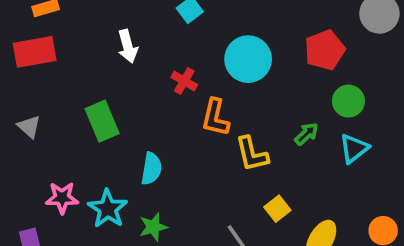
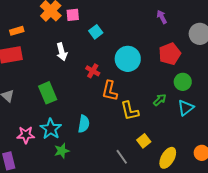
cyan semicircle: (151, 169) -> (84, 124), moved
cyan star: (108, 209) -> (51, 129), moved
green star: (153, 227) -> (62, 151), moved

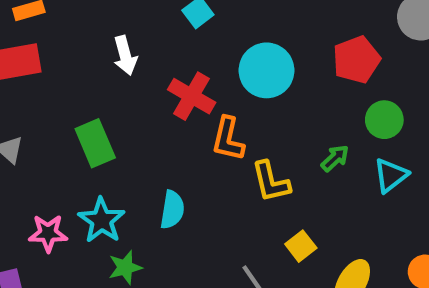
red cross: (93, 71) -> (192, 96), size x1.5

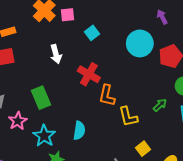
cyan circle: (267, 70) -> (140, 43), moved
pink star: (48, 233) -> (18, 121), moved, turned -30

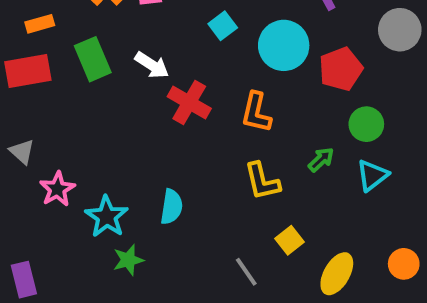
cyan square: (92, 33) -> (223, 26), moved
white arrow: (56, 54) -> (152, 65), moved, turned -42
orange L-shape: (107, 95) -> (256, 112), moved
green rectangle: (41, 98) -> (93, 59), moved

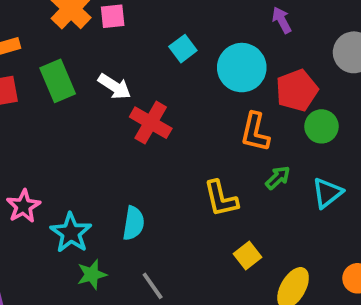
orange L-shape: (256, 112) -> (255, 132), moved
green circle: (366, 124) -> (322, 126), moved
gray line: (246, 272) -> (153, 286), moved

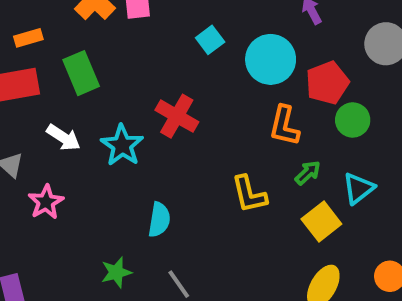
white arrow: (115, 87) -> (63, 138), moved
cyan star: (71, 233) -> (122, 145), moved
yellow square: (247, 256) -> (321, 222), moved, size x1.4

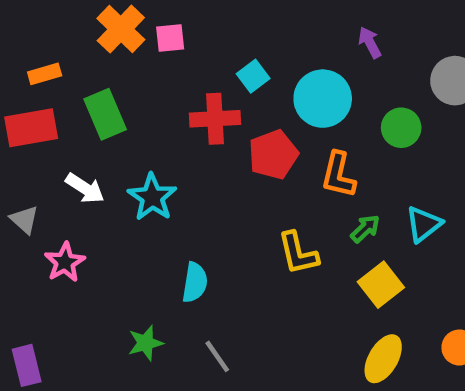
red pentagon: (327, 83) -> (273, 155), moved
red cross: (177, 116) -> (215, 119), moved, turned -33
green circle: (353, 120) -> (401, 128), moved
cyan triangle: (359, 188) -> (424, 224), moved

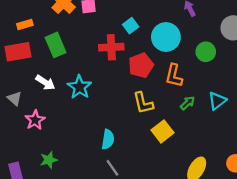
yellow L-shape: (298, 253) -> (143, 103), moved
cyan semicircle: (195, 282) -> (108, 139), moved
yellow square: (381, 285) -> (163, 131), moved
green star: (145, 343) -> (49, 160), moved

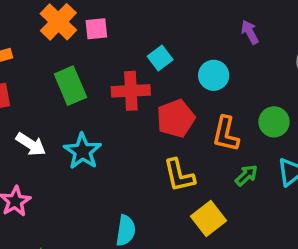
cyan circle: (166, 37) -> (214, 75), size x0.7
green rectangle: (56, 45) -> (70, 86), moved
green circle: (206, 52) -> (274, 122), moved

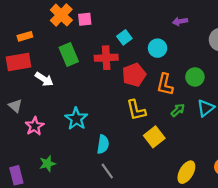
purple arrow: (250, 32) -> (180, 21), turned -72
white arrow: (31, 144) -> (44, 79), moved
cyan star: (83, 151) -> (76, 119), moved

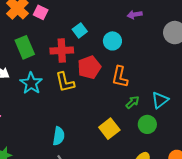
pink square: (85, 19) -> (41, 12), turned 32
green circle: (195, 77) -> (147, 124), moved
yellow L-shape: (136, 110) -> (65, 82), moved
cyan star: (76, 119) -> (31, 83), moved

